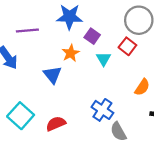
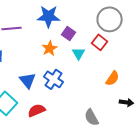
blue triangle: (52, 75) -> (28, 80), moved
blue cross: (102, 110) -> (54, 79), moved

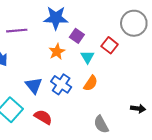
gray circle: (110, 19) -> (134, 23), moved
orange semicircle: (113, 78) -> (91, 83), moved
red semicircle: (37, 110) -> (43, 117), turned 54

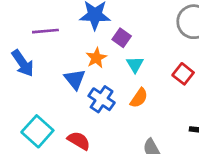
red square: (110, 45) -> (183, 74), moved
blue triangle: (34, 85) -> (75, 79), moved

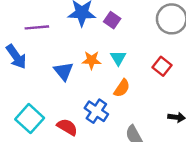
purple square: (122, 38) -> (112, 20), moved
orange star: (96, 58) -> (92, 60), moved, turned 30
blue cross: (102, 99) -> (96, 111), moved

